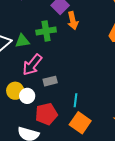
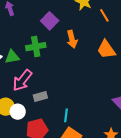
orange arrow: (73, 21) -> (72, 39), moved

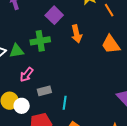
pink arrow: (22, 80) -> (27, 75), size x0.7
cyan line: (66, 115) -> (65, 103), moved

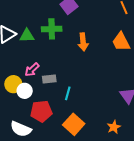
orange arrow: (77, 34) -> (83, 42), moved
pink arrow: (27, 75) -> (32, 70), moved

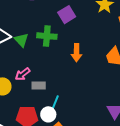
green triangle: (27, 36) -> (21, 40), turned 42
white circle: (25, 91) -> (48, 114), moved

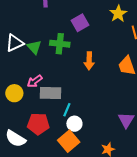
gray rectangle: (39, 86) -> (51, 93), size x1.5
white circle: (48, 114) -> (74, 124), moved

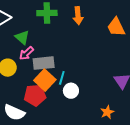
green triangle: (34, 47) -> (22, 37), moved
orange arrow: (89, 61) -> (78, 16), moved
orange square: (69, 141) -> (45, 80), moved

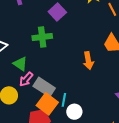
orange arrow: (78, 16) -> (88, 61), moved
gray rectangle: (44, 63) -> (44, 87), turned 45

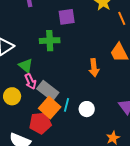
purple square: (57, 12) -> (67, 17), turned 30
pink arrow: (26, 79) -> (30, 81), turned -70
white circle: (74, 112) -> (87, 109), moved

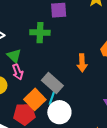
gray rectangle: (48, 91) -> (52, 83), moved
white circle: (87, 109) -> (59, 112), moved, size x1.5

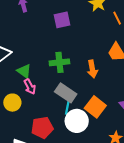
green cross: (40, 33) -> (59, 62), moved
orange square: (35, 99) -> (95, 107), moved

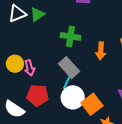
green triangle: (24, 71) -> (37, 14), moved, turned 35
pink arrow: (30, 87) -> (30, 68), moved
orange square: (95, 107) -> (92, 104), moved

